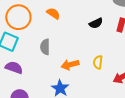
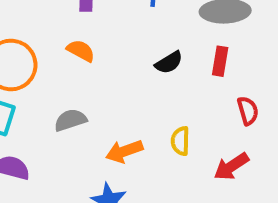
gray semicircle: (45, 47) -> (70, 120), turned 77

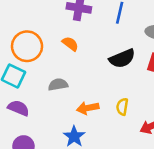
black semicircle: (169, 63) -> (122, 58), size x1.5

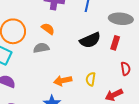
gray semicircle: (58, 85) -> (41, 48), moved

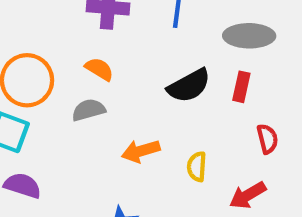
orange arrow: (63, 81) -> (141, 151), moved

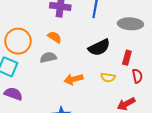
red rectangle: (241, 87) -> (127, 58), moved
yellow semicircle: (197, 167) -> (108, 77), moved, turned -88

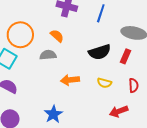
red rectangle: (127, 58) -> (125, 56), moved

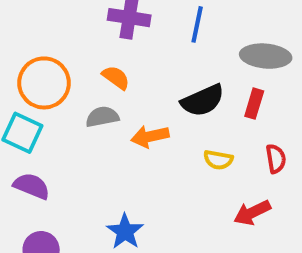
orange arrow: (70, 80) -> (150, 136), moved

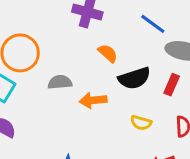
blue line: (197, 24) -> (153, 24), moved, turned -72
orange semicircle: (116, 77) -> (108, 53), moved

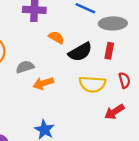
orange arrow: (93, 100) -> (43, 83), moved
yellow semicircle: (141, 123) -> (92, 84), size x1.6

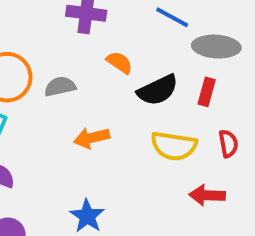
gray semicircle: (25, 67) -> (60, 87), moved
red arrow: (114, 112) -> (207, 195), turned 30

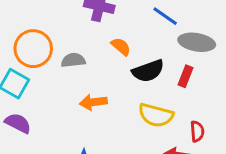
red semicircle: (228, 144) -> (197, 131), moved

